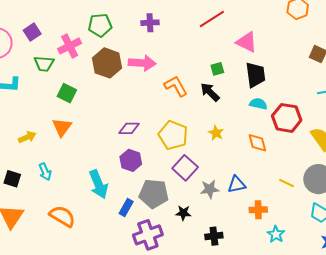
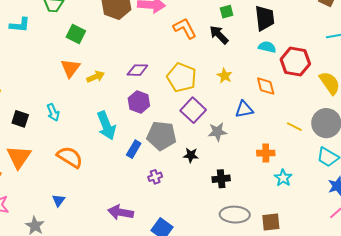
yellow arrow: (27, 137) -> (96, 77), moved
blue triangle: (237, 184) -> (244, 109), moved
purple cross: (148, 235) -> (155, 177), size x0.5

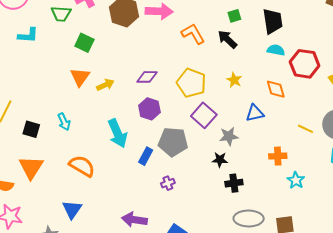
black star: (191, 155) -> (220, 160), moved
blue triangle: (58, 200) -> (72, 209), size x1.5

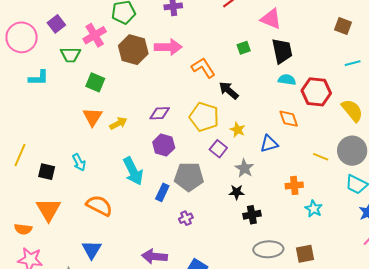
black arrow: (227, 39) -> (229, 90), moved
yellow star: (234, 80) -> (238, 130), moved
purple square: (204, 115) -> (218, 149), size x0.7
gray star: (229, 136) -> (244, 168), turned -30

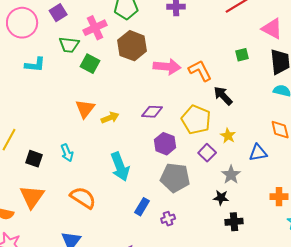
pink arrow: (168, 47) -> (167, 67), moved
green square: (95, 82) -> (90, 64), moved
purple hexagon: (164, 145) -> (165, 144), moved
blue rectangle: (162, 192) -> (142, 207), moved

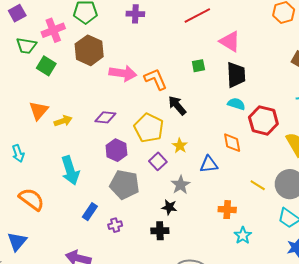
black cross: (234, 222) -> (160, 231), moved

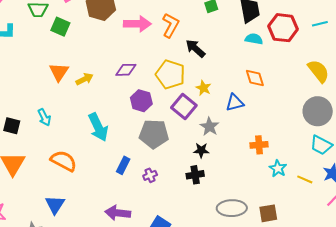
orange L-shape: (156, 79) -> (171, 25), turned 60
red hexagon: (263, 120) -> (283, 28), moved
purple square: (158, 161) -> (184, 106), size x1.4
yellow line: (258, 185) -> (305, 179), moved

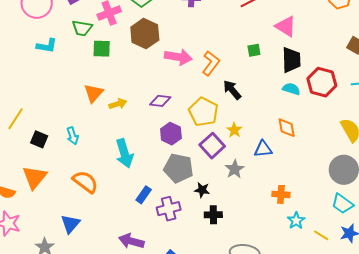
green square: (60, 27) -> (102, 49), turned -30
black star: (201, 150) -> (202, 190), moved
purple cross: (150, 175) -> (169, 209), size x1.6

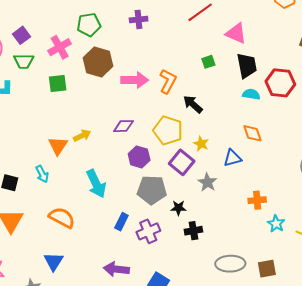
green trapezoid: (82, 28) -> (24, 61), moved
orange triangle: (94, 93) -> (58, 146), moved

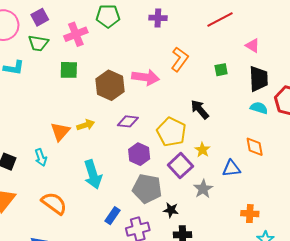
pink triangle: (236, 33) -> (253, 45), size x0.7
brown hexagon: (98, 62) -> (110, 85), moved
orange L-shape: (168, 81) -> (180, 59), moved

